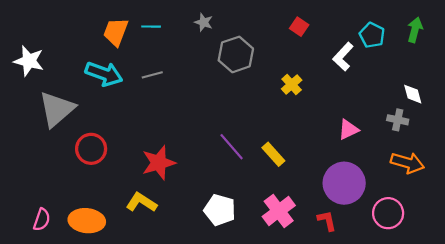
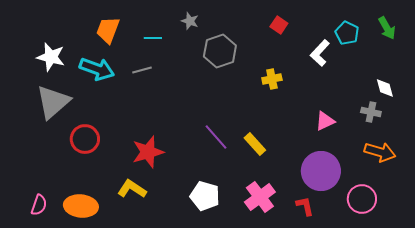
cyan line: (151, 27) -> (153, 38), moved
green arrow: (415, 30) -> (387, 28), turned 135
white star: (29, 61) -> (51, 57), moved
yellow cross: (292, 84) -> (272, 79), turned 30

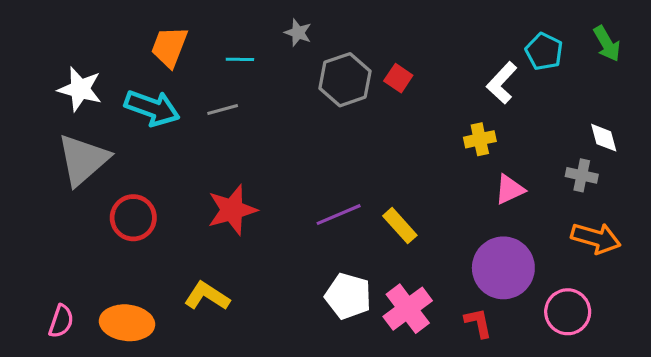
red square: (279, 25) -> (398, 78), moved
yellow cross: (272, 79) -> (480, 139), moved
purple line: (216, 137) -> (339, 215), turned -72
red star: (148, 152) -> (232, 210), moved
white pentagon: (205, 196) -> (348, 296), moved

